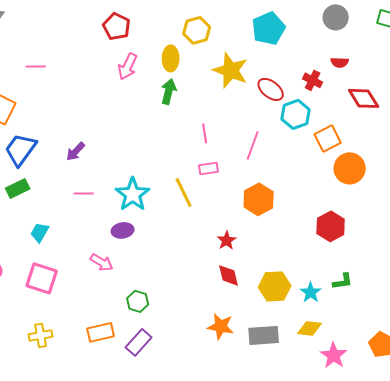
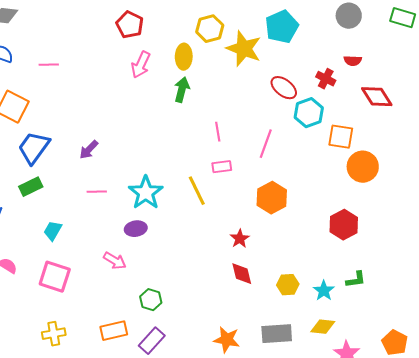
yellow star: (231, 70) -> (244, 49), moved
orange square: (328, 138) -> (341, 137), turned 36
yellow hexagon: (275, 286) -> (288, 285), size x0.7
orange star: (221, 326) -> (227, 340), moved

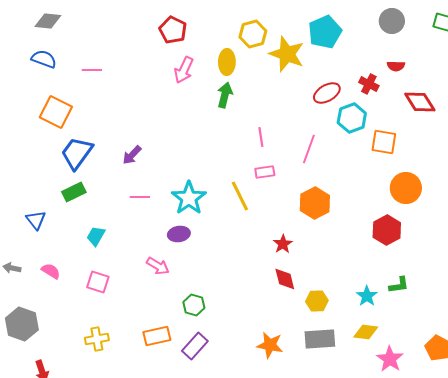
red ellipse: (284, 88) -> (327, 93), turned -68
orange circle: (363, 167) -> (406, 188), moved
pink square: (55, 277) -> (98, 282), size x0.7
yellow hexagon: (288, 285) -> (317, 301), moved

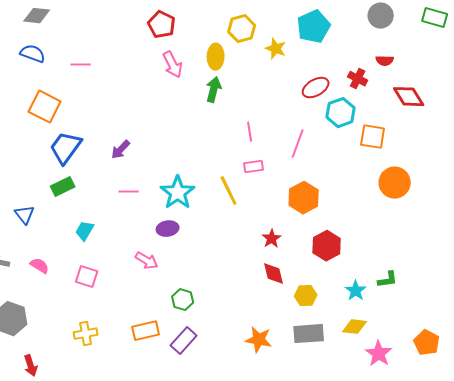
yellow star: (287, 54) -> (276, 49), size x0.6
pink arrow: (184, 70) -> (173, 65), turned -52
red hexagon: (387, 230) -> (327, 246), moved

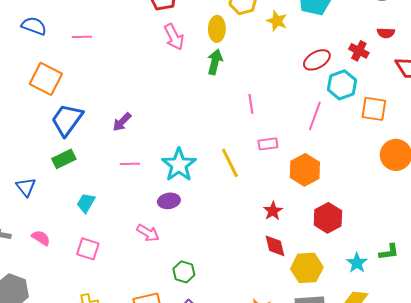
pink line: (298, 144) -> (315, 116), moved
pink rectangle: (254, 167) -> (268, 144), moved
yellow hexagon: (306, 296) -> (307, 268), size x1.4

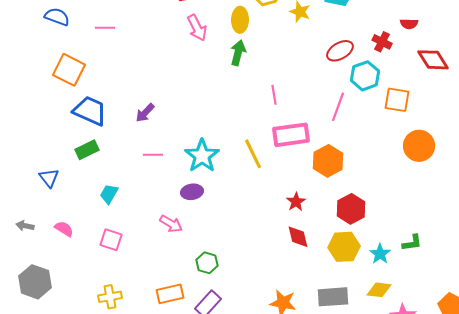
blue trapezoid: (67, 120) -> (90, 111), turned 78
pink rectangle: (268, 144) -> (291, 135), size x1.8
yellow hexagon: (307, 268) -> (344, 247), moved

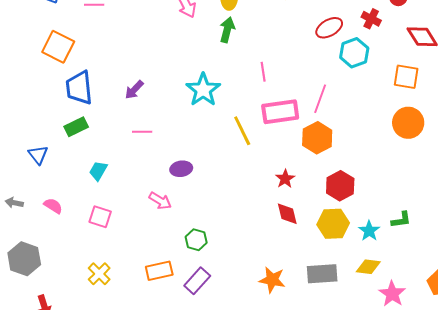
orange square: (397, 100) -> (406, 77), moved
pink line: (338, 107) -> (320, 99), moved
blue trapezoid: (90, 111) -> (79, 88), turned -120
cyan star: (202, 156) -> (203, 90), moved
yellow cross: (110, 297) -> (99, 274), turned -35

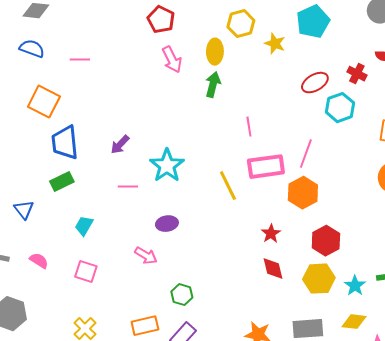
cyan star: (203, 90) -> (167, 166), moved

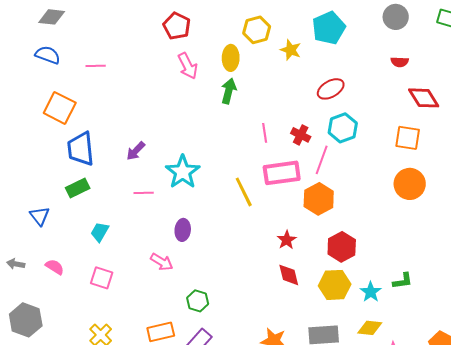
red cross: (357, 74) -> (301, 135), moved
cyan hexagon: (340, 108) -> (343, 128), moved
purple ellipse: (167, 224) -> (183, 230), turned -75

